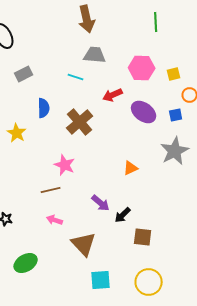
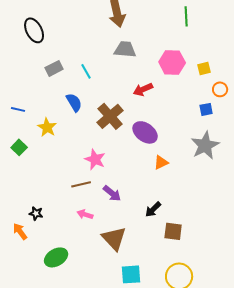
cyan line: (76, 77) -> (86, 71), moved, turned 42
blue semicircle: (44, 108) -> (74, 102), turned -30
purple ellipse: (144, 112) -> (145, 132), moved
purple arrow: (101, 203) -> (112, 193), moved

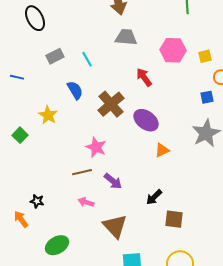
red arrow: (143, 89) -> (144, 77), turned 78
blue line: (18, 109) -> (17, 77), moved

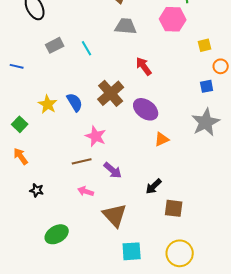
pink hexagon: (173, 50) -> (173, 19), moved
blue semicircle: (75, 90) -> (75, 102), moved
orange arrow: (21, 219) -> (21, 156), moved

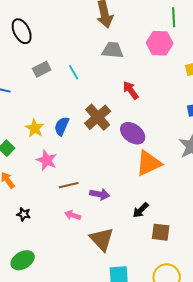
blue semicircle: (75, 102) -> (62, 126), turned -126
pink star: (96, 136) -> (47, 160), moved
orange triangle: (162, 139) -> (149, 163), size x1.8
purple arrow: (113, 170) -> (100, 194), turned -30
green ellipse: (57, 234) -> (23, 260), moved

